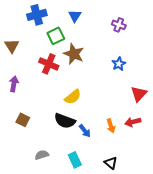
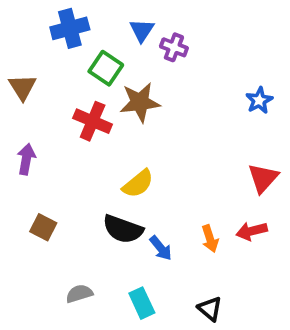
purple cross: (119, 25) -> (174, 47), moved
green square: (56, 36) -> (106, 68), turned -30
brown star: (74, 54) -> (140, 102), turned -30
blue star: (119, 64) -> (259, 100), moved

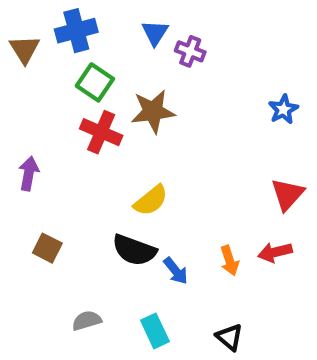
green square: (106, 68) -> (95, 82), moved
brown triangle: (22, 87) -> (25, 49), moved

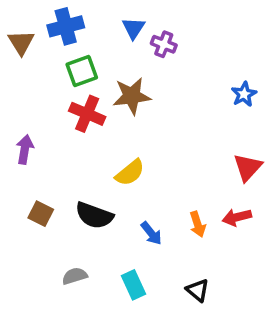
green square: (95, 82) -> (82, 71), turned 36
black semicircle: (134, 250) -> (94, 215), moved

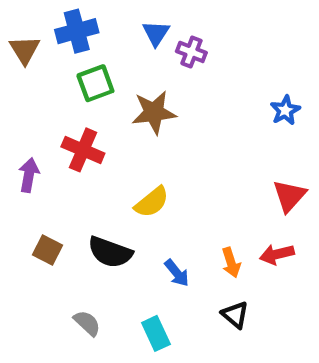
red cross: (87, 114) -> (83, 150), moved
gray semicircle: (75, 276) -> (87, 323), turned 60
black triangle: (198, 290) -> (235, 315), moved

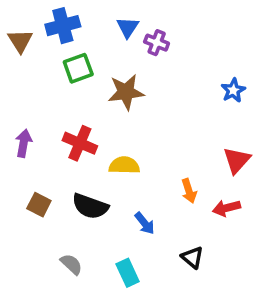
red cross: (83, 150) -> (80, 143), moved
yellow semicircle: (152, 202) -> (124, 165), turned -140
orange arrow: (231, 263) -> (189, 191), moved

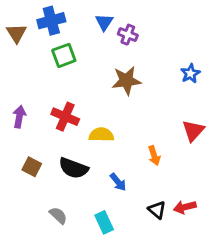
brown star: (126, 92) -> (126, 80), moved
red arrow: (226, 208) -> (185, 207), moved

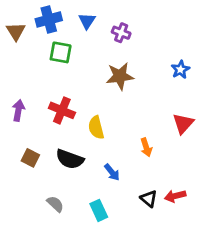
blue triangle: (104, 22) -> (87, 21), moved
green square: (64, 55) -> (61, 52), turned 30
yellow semicircle: (101, 135) -> (96, 128), turned -105

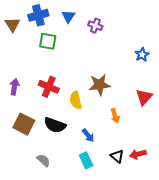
brown star: (120, 76) -> (100, 85), moved
brown square: (30, 158) -> (24, 124), size x1.5
cyan rectangle: (99, 210) -> (86, 160), moved

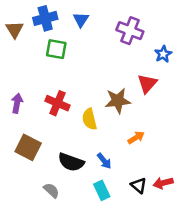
purple cross: (95, 26) -> (130, 31), moved, size x1.5
blue star: (142, 55) -> (163, 54), moved
red triangle: (144, 97) -> (147, 84), moved
orange arrow: (115, 116) -> (136, 138), turned -104
black semicircle: (55, 125) -> (71, 162), moved

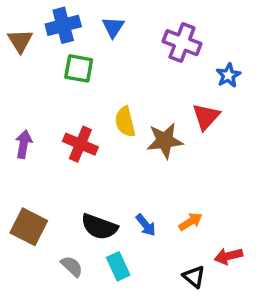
yellow semicircle: (89, 119) -> (125, 122), moved
orange arrow: (136, 138) -> (191, 222), moved
brown square: (28, 147) -> (29, 227), moved
black triangle: (139, 185) -> (194, 277), moved
cyan rectangle: (102, 190) -> (118, 266), moved

